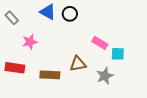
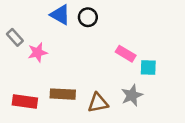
gray rectangle: (12, 18) -> (15, 37), moved
brown triangle: (78, 64) -> (98, 103), moved
red rectangle: (15, 68) -> (25, 102), moved

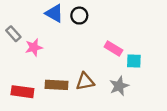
brown triangle: (98, 103) -> (85, 81), moved

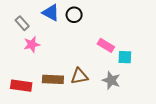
gray rectangle: (13, 34) -> (22, 23), moved
gray star: (119, 86) -> (111, 80), turned -30

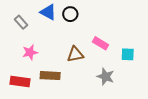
pink star: (32, 44) -> (30, 52), moved
cyan square: (125, 57) -> (128, 54), moved
brown triangle: (79, 76) -> (75, 54), moved

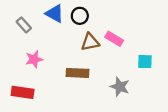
pink rectangle: (101, 43) -> (114, 39), moved
brown triangle: (75, 54) -> (90, 42), moved
brown rectangle: (50, 76) -> (78, 73), moved

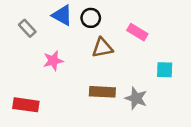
pink rectangle: (114, 39) -> (137, 32), moved
pink star: (34, 59) -> (53, 61), moved
brown rectangle: (78, 73) -> (102, 92), moved

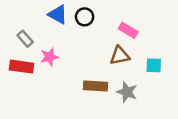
gray rectangle: (27, 28) -> (25, 39), moved
brown triangle: (102, 48) -> (120, 56), moved
red rectangle: (26, 105) -> (21, 67), moved

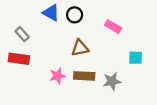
brown triangle: (120, 56) -> (80, 48), moved
pink star: (49, 57) -> (57, 76), moved
gray star: (127, 92) -> (112, 81), turned -30

